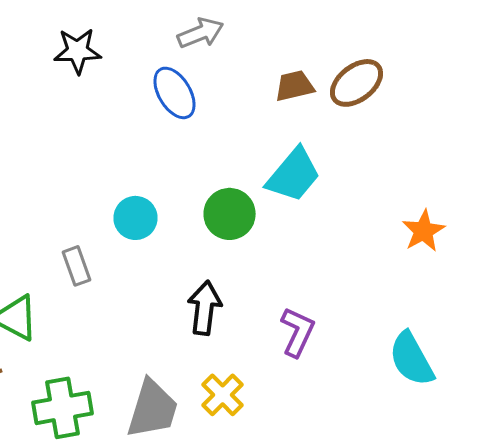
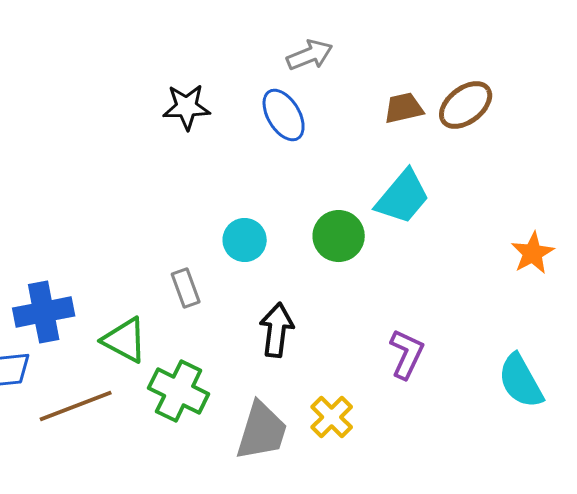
black star: (78, 51) -> (187, 107), moved
black arrow: (204, 308) -> (277, 330), moved
green cross: (62, 408) -> (179, 391), moved, turned 36

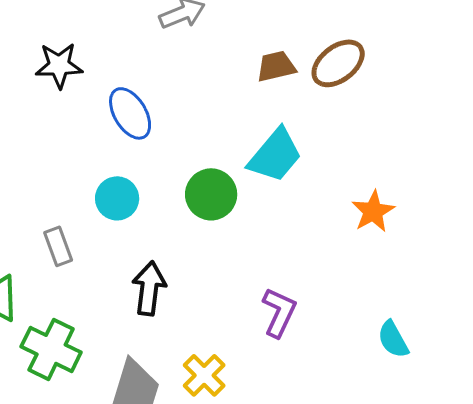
blue ellipse: (284, 115) -> (130, 113), moved
orange star: (533, 253) -> (373, 211), moved
cyan semicircle: (521, 381) -> (393, 339), size x0.7

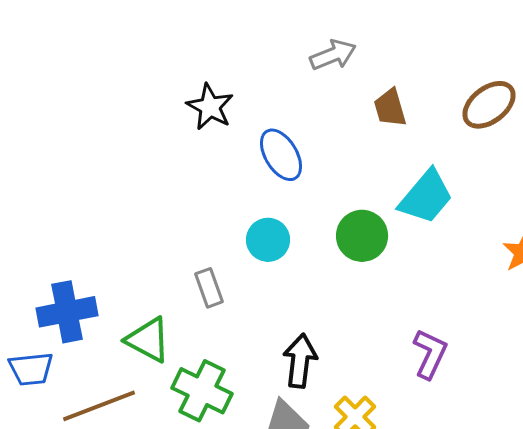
black star: (59, 65) -> (210, 107), turned 30
brown trapezoid: (276, 66) -> (390, 108), moved, turned -93
black arrow: (149, 288) -> (300, 361), moved

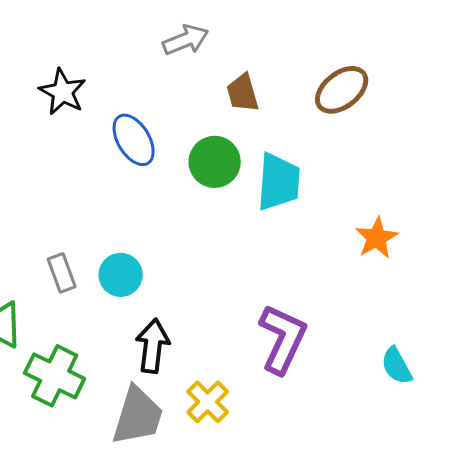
cyan trapezoid: (426, 197) -> (279, 182), turned -36
green circle: (362, 236) -> (215, 162), moved
cyan circle: (268, 240) -> (121, 275), moved
purple L-shape: (430, 354) -> (283, 339), size x1.4

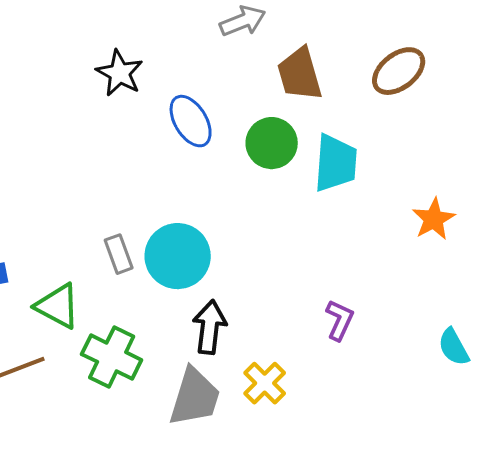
brown trapezoid: (243, 93) -> (300, 74), size x1.4
cyan circle: (121, 275) -> (178, 256), size x1.5
purple L-shape: (283, 339) -> (340, 320), size x0.6

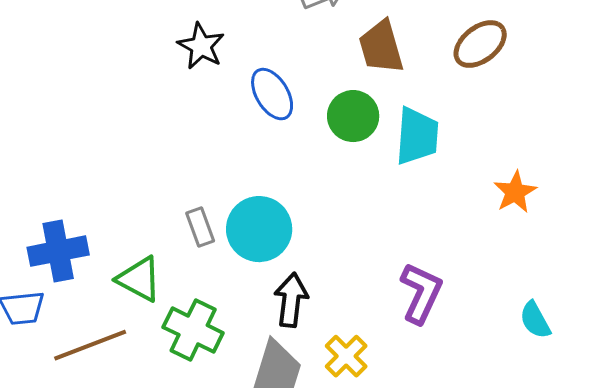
purple L-shape: (340, 320) -> (421, 293), size x1.5

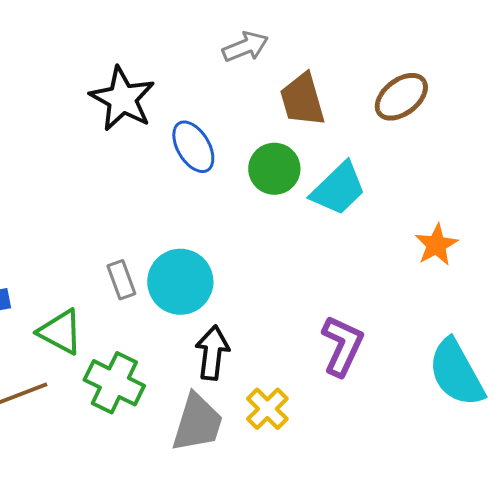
black star: (201, 46) -> (122, 99), size x1.4
cyan trapezoid: (417, 136) -> (338, 189), turned 42
cyan semicircle: (535, 320) -> (456, 373), size x1.8

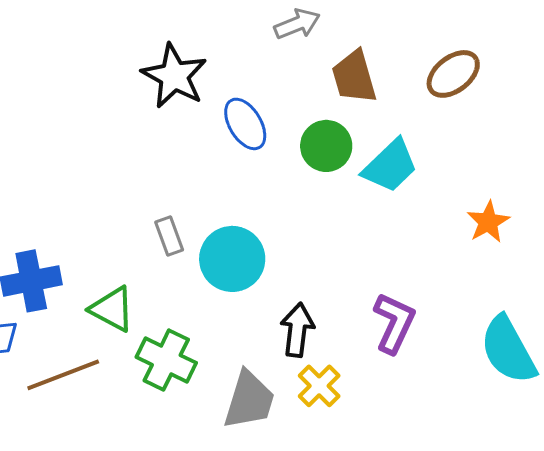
gray rectangle: (121, 280) -> (169, 236), moved
black arrow: (212, 353) -> (297, 330), moved

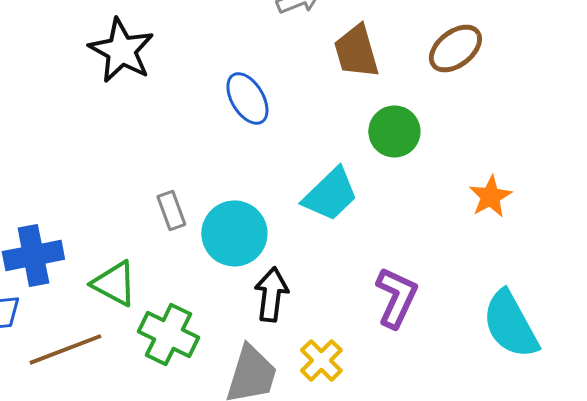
black star: (174, 76) -> (121, 50), moved
green circle: (326, 146) -> (394, 131), moved
cyan trapezoid: (390, 166) -> (330, 194), moved
black arrow: (297, 330) -> (271, 294), moved

